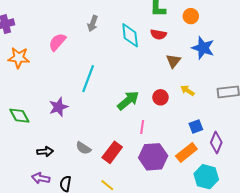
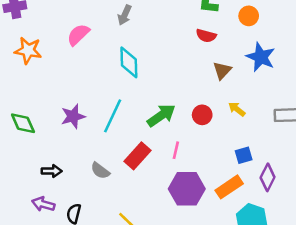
cyan diamond: (130, 35) -> (129, 62), moved
cyan line: (88, 79) -> (113, 116), moved
red rectangle: (112, 152) -> (138, 156), moved

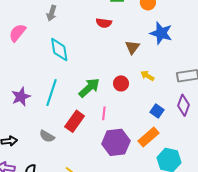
red semicircle: (206, 36) -> (104, 23), moved
blue square: (244, 155) -> (157, 111), turned -32
purple diamond: (268, 177) -> (184, 105), moved

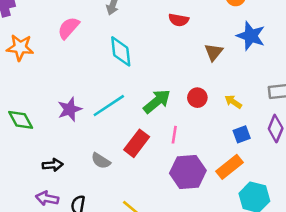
yellow arrow: (147, 76) -> (233, 102), moved
cyan line: (52, 93) -> (109, 106), turned 36
blue square: (157, 111) -> (242, 134), turned 32

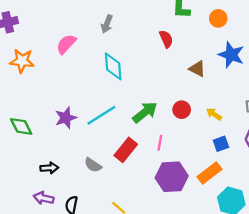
red semicircle: (179, 20) -> (166, 39), turned -126
brown triangle: (214, 52) -> (197, 69), turned -42

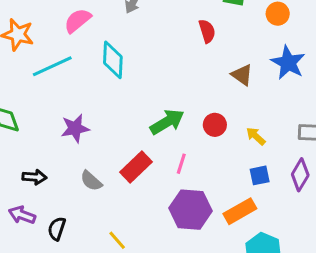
cyan diamond: (113, 66) -> (113, 60), moved
cyan line: (101, 115) -> (52, 66), moved
purple star: (66, 118) -> (75, 128), moved

